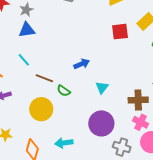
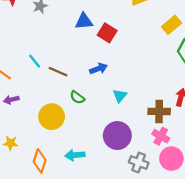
blue triangle: (27, 30) -> (84, 21), moved
red square: (120, 32) -> (107, 33), moved, turned 36
brown line: (44, 78) -> (58, 72), moved

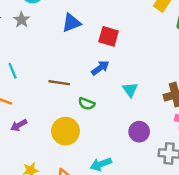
red square: (107, 33) -> (109, 36), moved
cyan line: (35, 61) -> (13, 71), moved, turned 32
purple circle: (117, 136) -> (139, 132), size x0.7

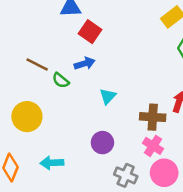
red square: (109, 36) -> (90, 32), moved
green semicircle: (87, 104) -> (61, 80), moved

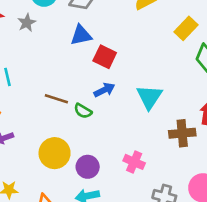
cyan triangle: (108, 96) -> (149, 97), moved, size x1.5
purple circle: (102, 143) -> (88, 167), moved
pink cross: (153, 146) -> (134, 162), moved

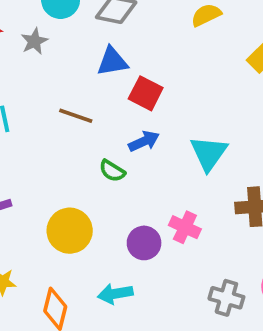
brown line: (56, 99) -> (76, 116), moved
pink cross: (134, 162) -> (185, 227), moved
purple circle: (88, 167) -> (144, 243), moved

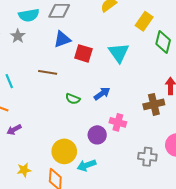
blue arrow: (144, 141) -> (102, 94), moved
cyan triangle: (209, 153) -> (119, 53), moved
yellow circle: (70, 231) -> (64, 151), moved

